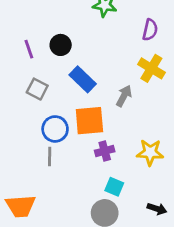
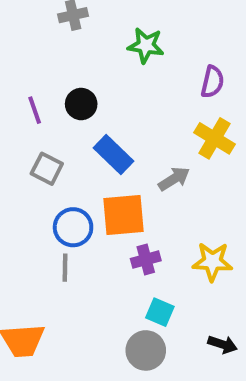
gray arrow: (124, 96) -> (174, 179), turned 30

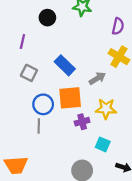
black circle: (81, 104) -> (47, 18), moved
purple line: (35, 110) -> (22, 41), turned 32
yellow star: (212, 262) -> (106, 109), moved
cyan square: (160, 312) -> (103, 144), moved

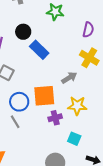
black circle: (47, 18) -> (23, 32), moved
blue rectangle: (65, 65) -> (39, 50), moved
gray line: (39, 126) -> (15, 122), turned -32

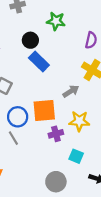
black circle: (23, 32) -> (30, 40), moved

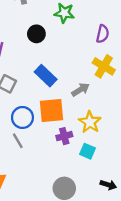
blue rectangle: (39, 61) -> (46, 76), moved
yellow star: (79, 121) -> (90, 122), turned 30
cyan square: (76, 156) -> (87, 151), moved

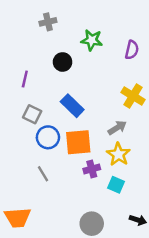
purple semicircle: (103, 34) -> (132, 50), moved
gray arrow: (81, 90) -> (117, 128), moved
blue circle: (22, 117) -> (48, 137), moved

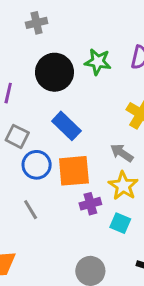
green star: (92, 40) -> (98, 62), moved
black circle: (63, 62) -> (55, 72), size x1.6
gray arrow: (117, 128) -> (122, 153), turned -114

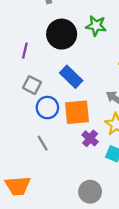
purple cross: (90, 204) -> (90, 138), turned -35

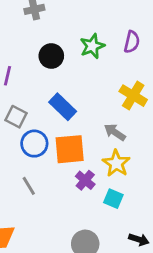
green star: (96, 26) -> (92, 46), turned -30
black circle: (62, 34) -> (51, 56), size x0.7

